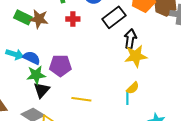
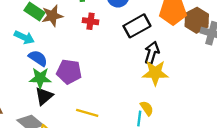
brown star: (39, 19) -> (52, 16), turned -30
cyan arrow: (15, 54) -> (24, 37), moved
yellow semicircle: (133, 88) -> (147, 108), turned -88

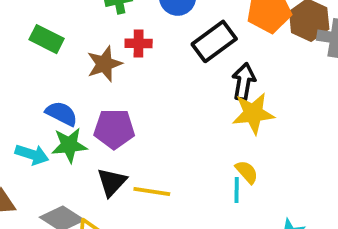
brown star: (52, 16) -> (104, 64), moved
cyan arrow: (24, 37) -> (32, 154), moved
black triangle: (44, 96) -> (112, 182), moved

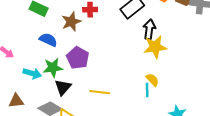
blue semicircle: (62, 114) -> (48, 40), moved
purple pentagon: (114, 129) -> (78, 58), turned 30
black triangle: (112, 182) -> (63, 87), moved

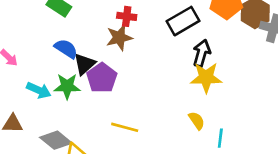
brown star: (71, 22) -> (119, 37), moved
black triangle: (63, 87) -> (85, 64), moved
cyan line: (147, 90) -> (220, 138), moved

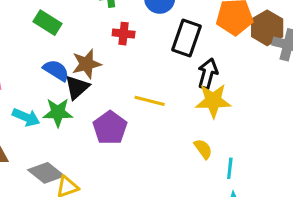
black rectangle: (183, 21) -> (187, 38), turned -40
brown star: (119, 37) -> (87, 64), moved
purple pentagon: (102, 78) -> (110, 128), moved
yellow line: (125, 127) -> (150, 101), moved

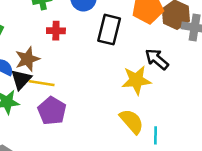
black arrow: (208, 74) -> (157, 59), moved, turned -60
yellow line: (150, 101) -> (42, 83), moved
yellow semicircle: (203, 149) -> (132, 121), size x1.5

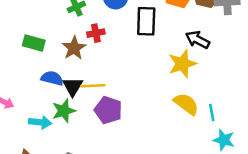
brown star: (27, 59) -> (74, 48), moved

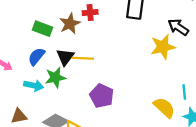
green rectangle: (34, 43) -> (42, 29), moved
blue semicircle: (52, 78) -> (36, 57), moved, turned -72
yellow semicircle: (186, 104) -> (164, 107), moved
purple pentagon: (108, 110) -> (102, 96), moved

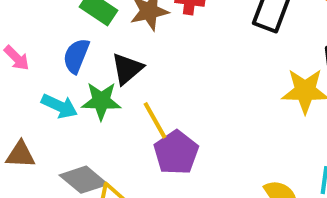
blue semicircle: (36, 57) -> (76, 56), turned -30
yellow line: (83, 58) -> (155, 120), moved, turned 45

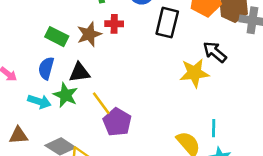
black triangle: (127, 69) -> (80, 72), turned 40
green star: (101, 101) -> (66, 95), turned 30

